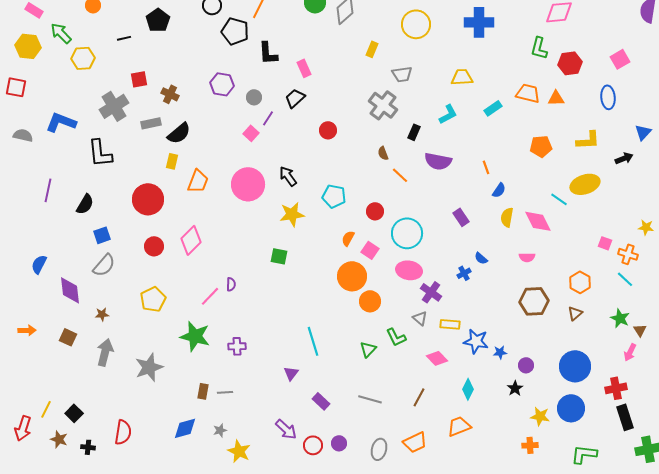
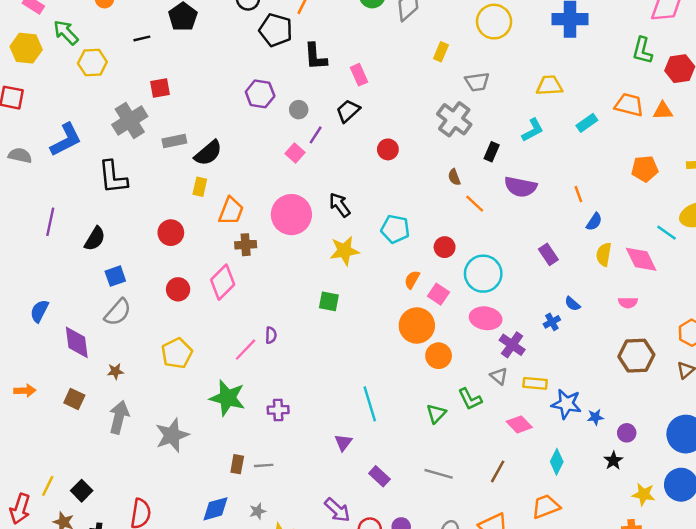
brown cross: (170, 94) -> (246, 245), moved, turned -30
blue L-shape: (61, 122) -> (66, 140), turned 132
red circle: (148, 199) -> (171, 233), size x0.7

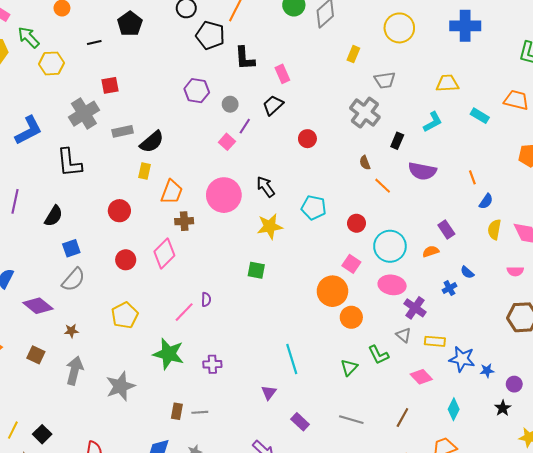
cyan rectangle: (587, 123) -> (480, 116), turned 66
orange semicircle: (412, 280) -> (431, 251), moved, turned 42
purple diamond: (77, 342) -> (38, 306), turned -44

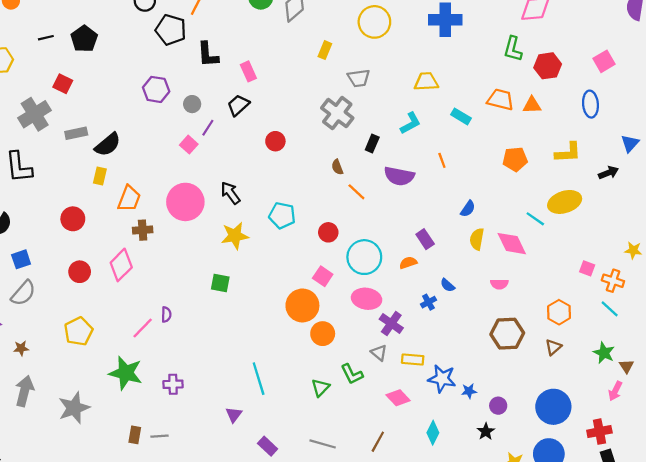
black pentagon: (130, 24) -> (84, 39), moved
red square: (110, 85) -> (63, 84), turned 36
orange line: (472, 177) -> (442, 160), moved

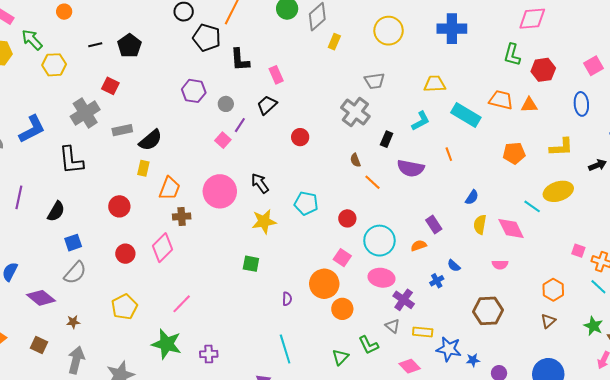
yellow rectangle: (325, 50) -> (334, 42), moved
cyan rectangle: (461, 116) -> (466, 115), size x1.6
purple semicircle: (166, 314) -> (287, 299), moved
brown hexagon: (507, 334) -> (488, 311), moved

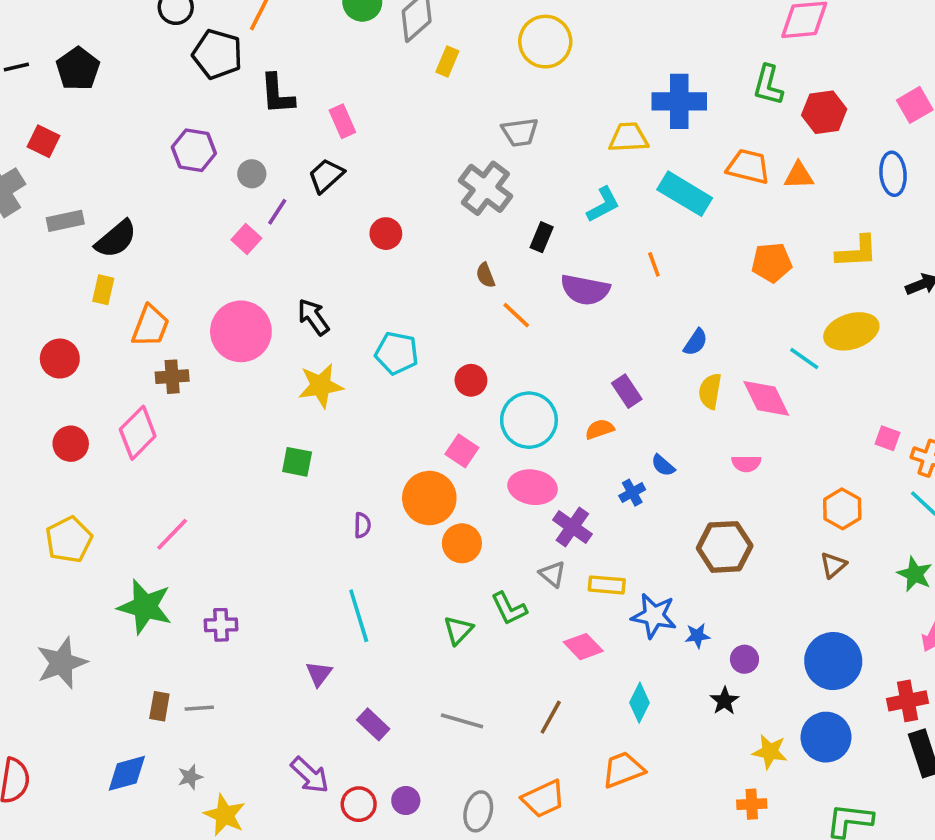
blue cross: (452, 29) -> (679, 101), moved

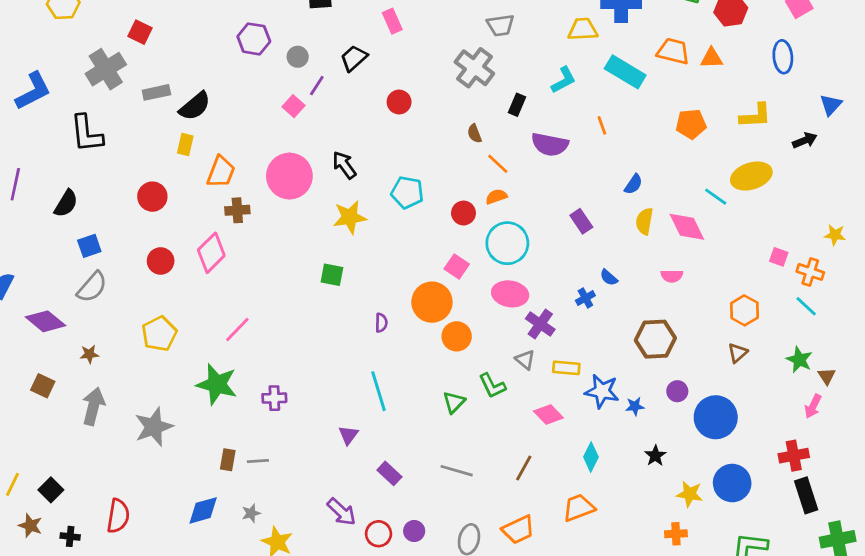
pink rectangle: (342, 121) -> (392, 21), moved
orange semicircle: (600, 429) -> (496, 197), moved
purple circle: (744, 659) -> (677, 391), moved
blue circle: (833, 661) -> (716, 417), moved

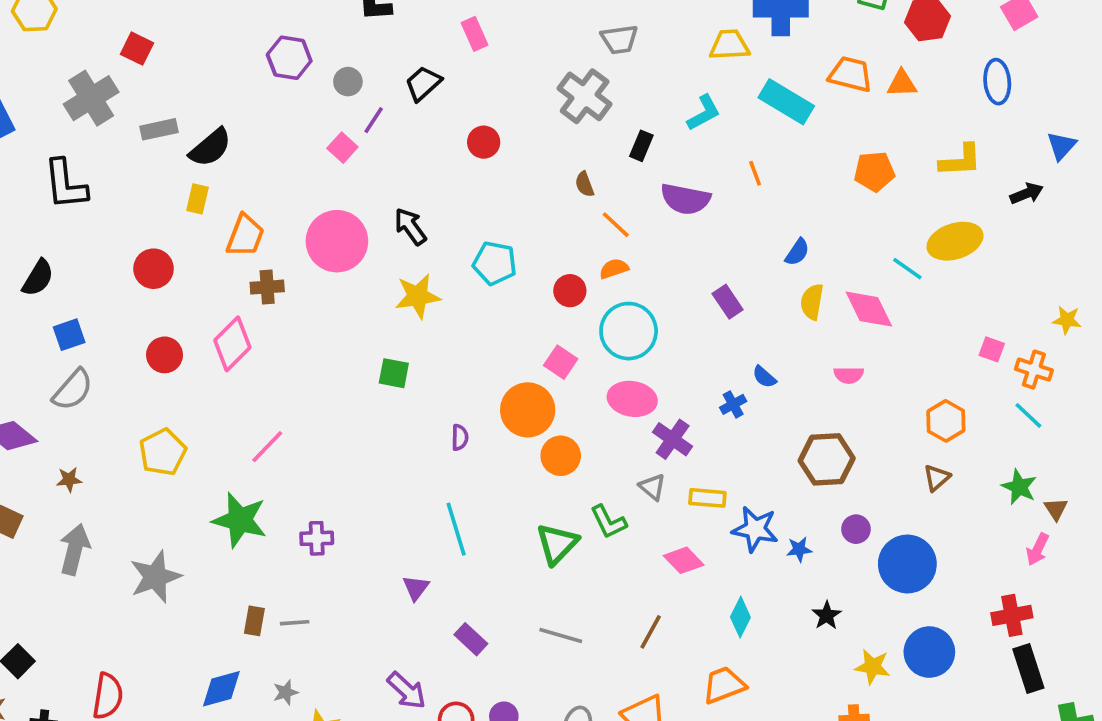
green triangle: (454, 402) -> (557, 544), size x1.4

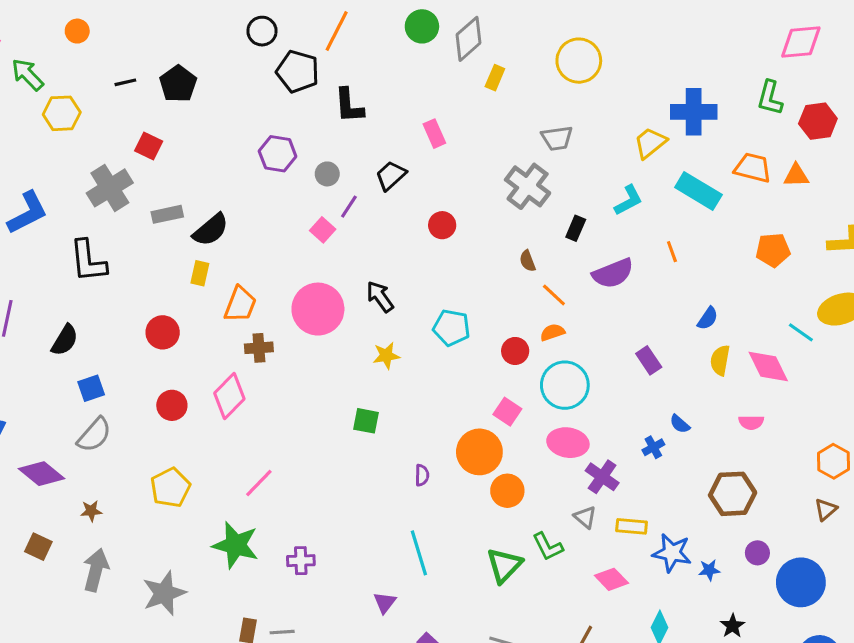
yellow trapezoid: (729, 45) -> (650, 143), turned -36
purple semicircle: (685, 199) -> (613, 273), turned -33
yellow star: (418, 296) -> (386, 356), size x0.7

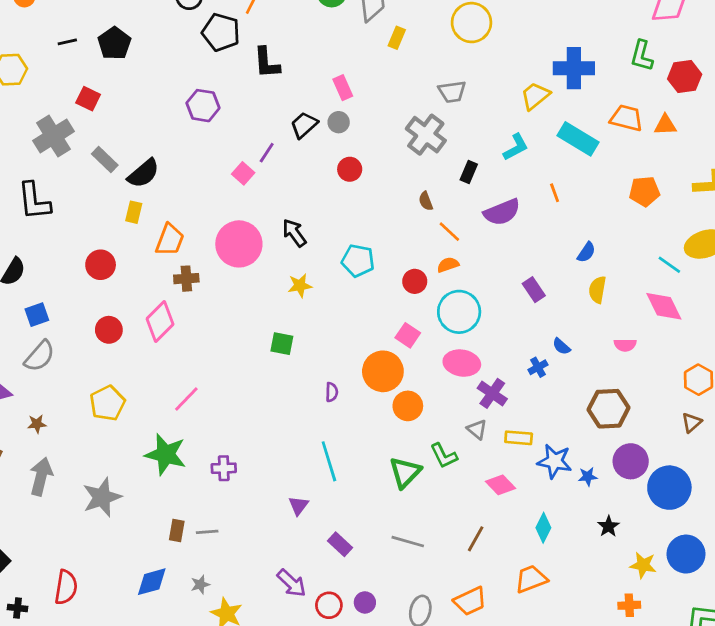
gray circle: (327, 174) -> (339, 122), moved
gray rectangle: (167, 214) -> (105, 160), turned 56
pink diamond: (768, 367) -> (664, 306), moved
purple circle: (757, 553) -> (631, 461), size x1.6

